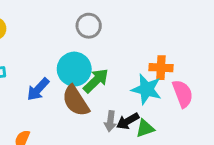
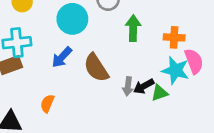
cyan circle: (74, 69) -> (72, 19), moved
green arrow: (96, 81) -> (133, 28), moved, turned -45
cyan star: (146, 89) -> (175, 70), moved

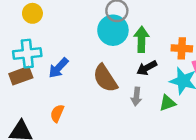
cyan circle: (72, 19) -> (113, 30), moved
blue arrow: (62, 57) -> (58, 68), moved
black arrow: (144, 86) -> (147, 68), moved

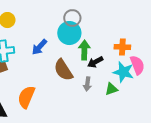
green arrow: (142, 39) -> (84, 50), moved
blue arrow: (58, 68) -> (39, 47), moved
orange semicircle: (57, 113) -> (26, 97), size x1.6

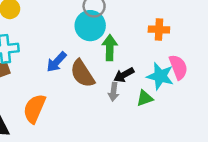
blue arrow: (39, 47) -> (56, 62), moved
orange cross: (122, 47) -> (159, 29), moved
black arrow: (95, 62) -> (124, 75), moved

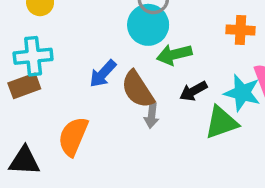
green arrow: (110, 48) -> (174, 54), turned -105
gray arrow: (114, 92) -> (152, 115), moved
green triangle: (145, 98) -> (221, 122), size x1.5

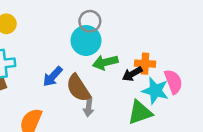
orange cross: (240, 30) -> (145, 64), moved
black arrow: (193, 91) -> (132, 74), moved

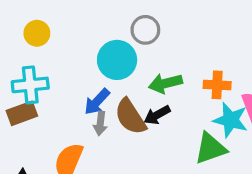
cyan circle: (86, 41) -> (117, 60), moved
black arrow: (132, 74) -> (157, 115), moved
gray arrow: (89, 107) -> (100, 123), moved

